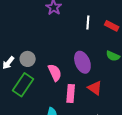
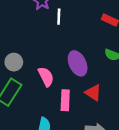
white line: (88, 22) -> (59, 17), moved

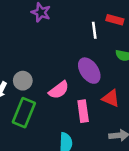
white line: (59, 17) -> (94, 30), moved
pink semicircle: (46, 77) -> (59, 90), turned 90

